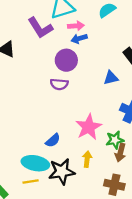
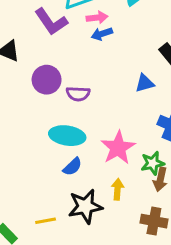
purple circle: (66, 60) -> (47, 80), moved
cyan ellipse: (35, 163) -> (67, 136), moved

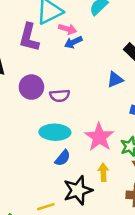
pink arrow: (97, 18) -> (68, 29), turned 30
purple L-shape: (51, 22) -> (29, 37), turned 56

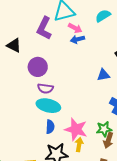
purple semicircle: (60, 96) -> (45, 88), moved
pink star: (99, 137) -> (76, 129), moved, turned -30
blue semicircle: (63, 158) -> (50, 127), turned -48

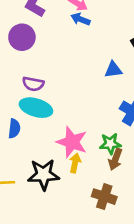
blue arrow: (77, 39) -> (80, 19), turned 32
purple circle: (38, 67) -> (22, 37), moved
blue semicircle: (50, 127) -> (14, 129), moved

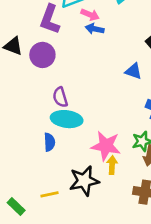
blue triangle: (113, 70) -> (133, 71), turned 36
purple semicircle: (33, 84) -> (60, 97), turned 72

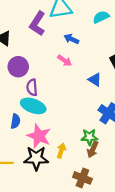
pink arrow: (90, 15) -> (65, 61), moved
purple circle: (42, 55) -> (18, 67), moved
pink star: (106, 146) -> (39, 136), moved

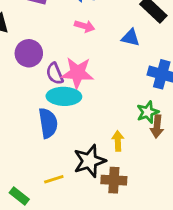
blue semicircle: (15, 121) -> (48, 123), size x1.5
pink star: (39, 136) -> (77, 73), moved
brown cross: (82, 178) -> (114, 180), moved

